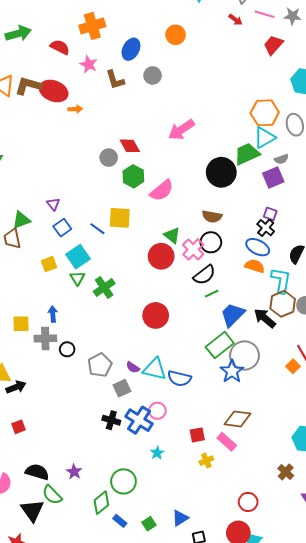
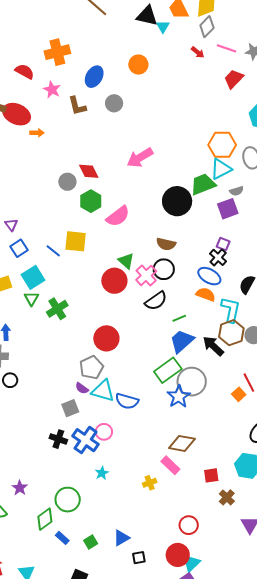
green line: (212, 294) -> (179, 318), moved
black circle: (67, 349) -> (10, 380), moved
gray pentagon: (100, 365) -> (91, 368), moved
red square: (197, 435) -> (211, 475), moved

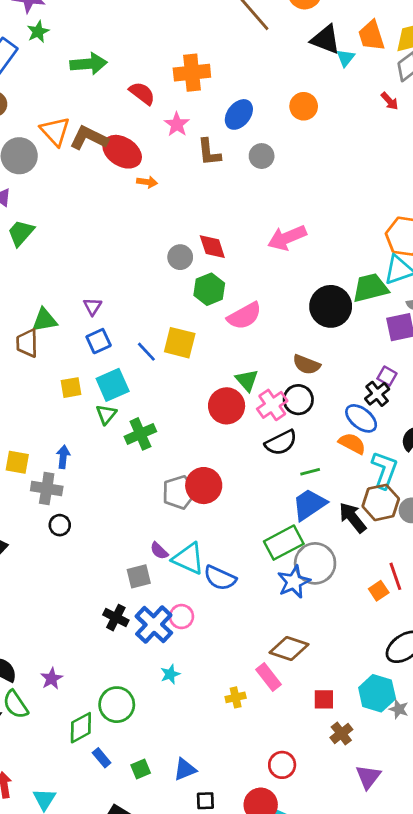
gray pentagon: (91, 368) -> (179, 492), moved

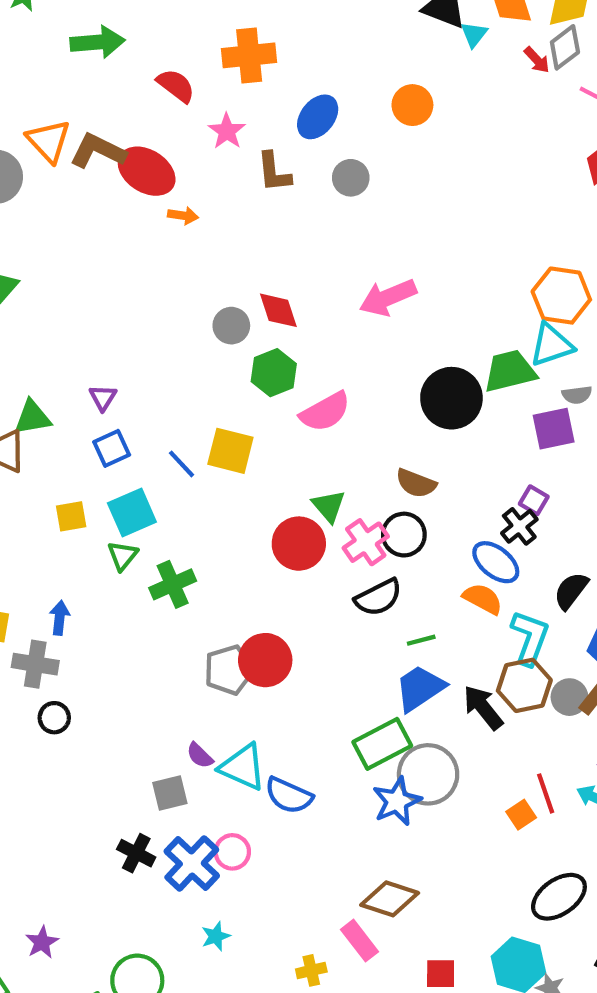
red arrow: (390, 101) -> (537, 60), moved

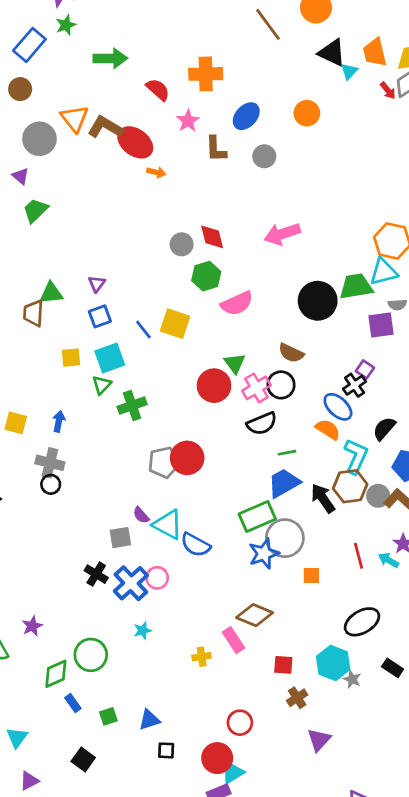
gray cross: (35, 664) -> (50, 463), moved
orange square: (521, 815) -> (311, 575), moved, turned 30

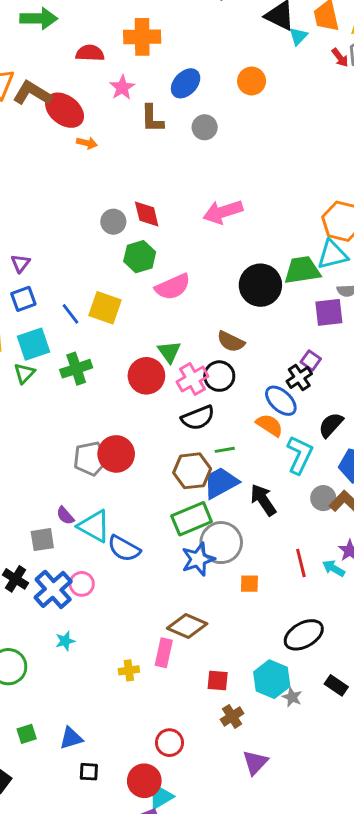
red semicircle: (158, 90) -> (90, 53), turned -40
green cross: (132, 405) -> (76, 369), moved
brown hexagon: (350, 486) -> (192, 471), moved
pink rectangle: (233, 640) -> (164, 653), turned 45

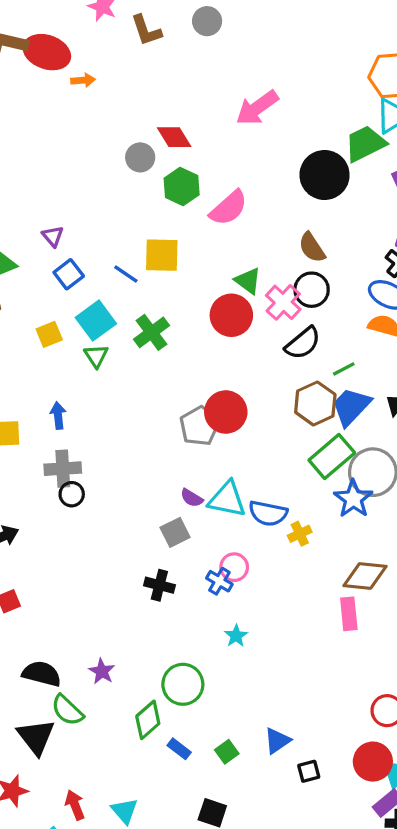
brown semicircle: (231, 342) -> (312, 248), turned 48
blue cross: (53, 589) -> (219, 581), moved, size x0.6
yellow cross: (129, 670) -> (300, 534), moved

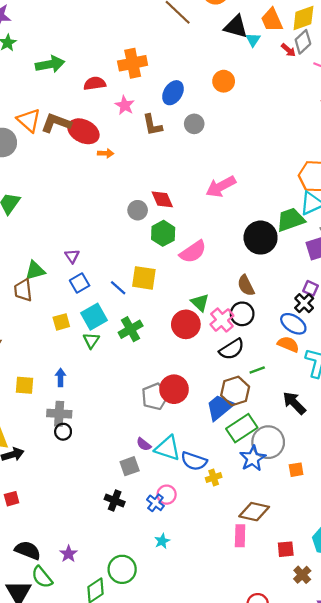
blue trapezoid: (351, 406) -> (220, 407), moved

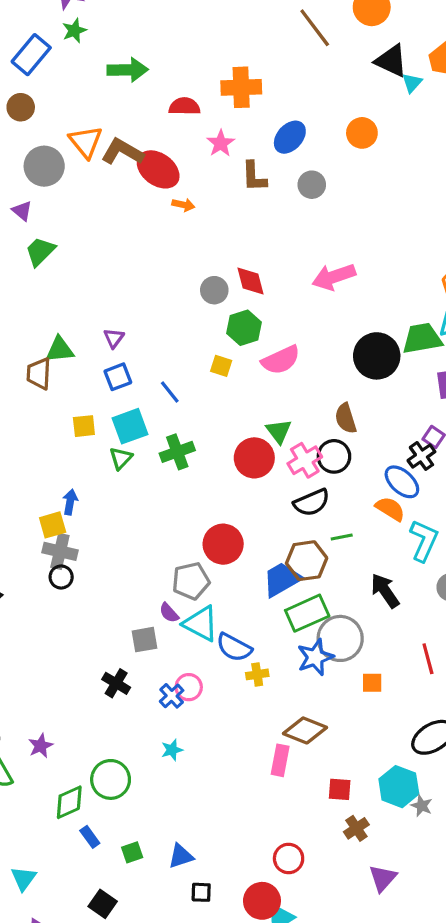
yellow square: (144, 278) -> (221, 366), moved, size x0.6
yellow square: (24, 385) -> (53, 525), moved, turned -30
gray pentagon: (155, 396) -> (191, 581), moved

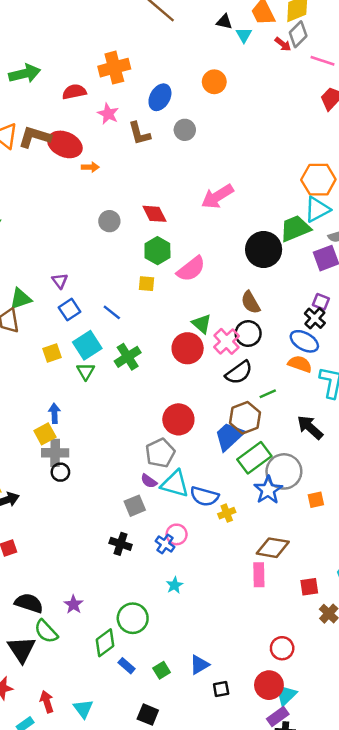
black triangle: (391, 61) -> (224, 22), size x0.6
gray circle: (214, 290) -> (109, 221), moved

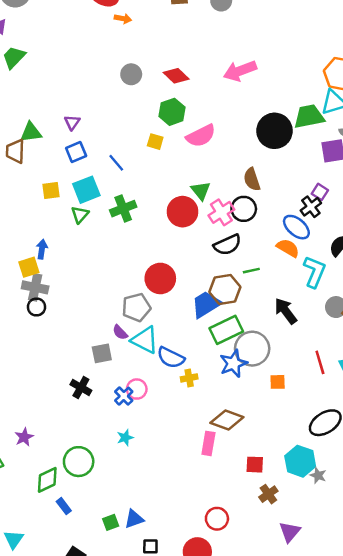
red diamond: (154, 214) -> (176, 76), turned -30
green square: (162, 670) -> (111, 522), moved

